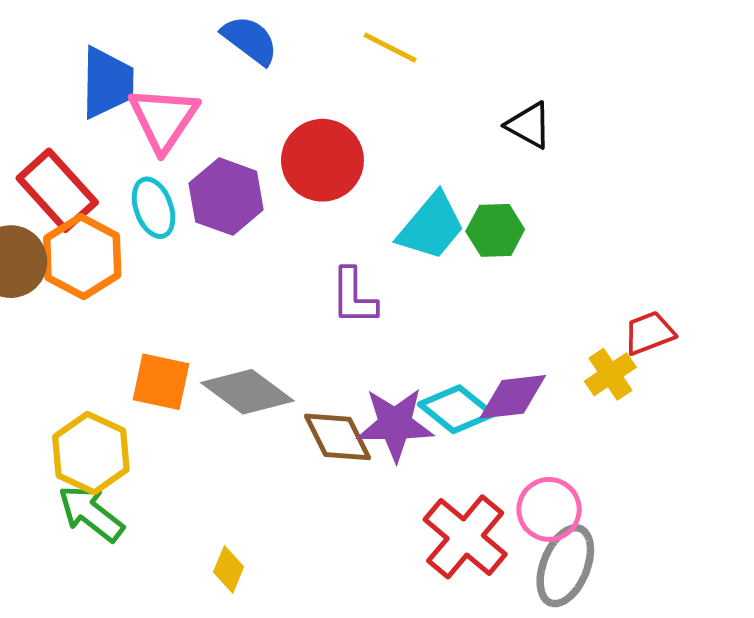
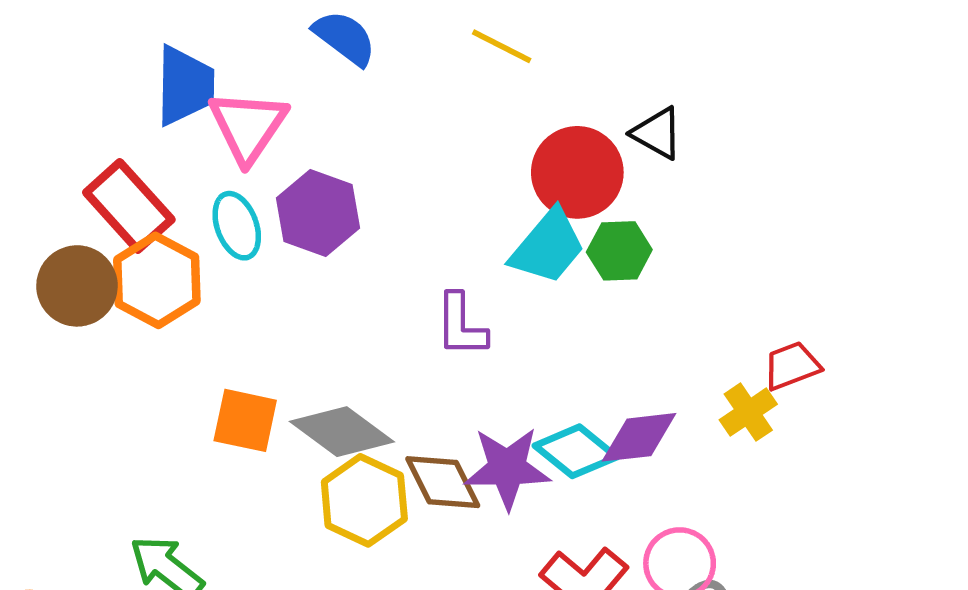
red circle: (322, 160) -> (577, 172), moved
yellow hexagon: (91, 453) -> (364, 500), moved

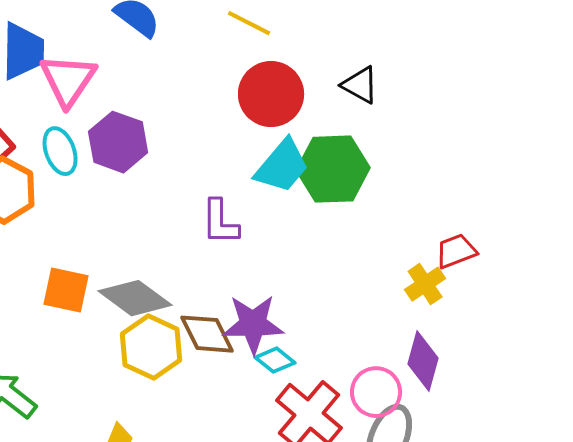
red circle: (577, 172) -> (271, 94), moved
green hexagon: (619, 251) -> (333, 169), size x1.6
purple diamond: (639, 437) -> (423, 361), moved, turned -68
cyan diamond: (576, 451) -> (275, 360), moved, size x0.7

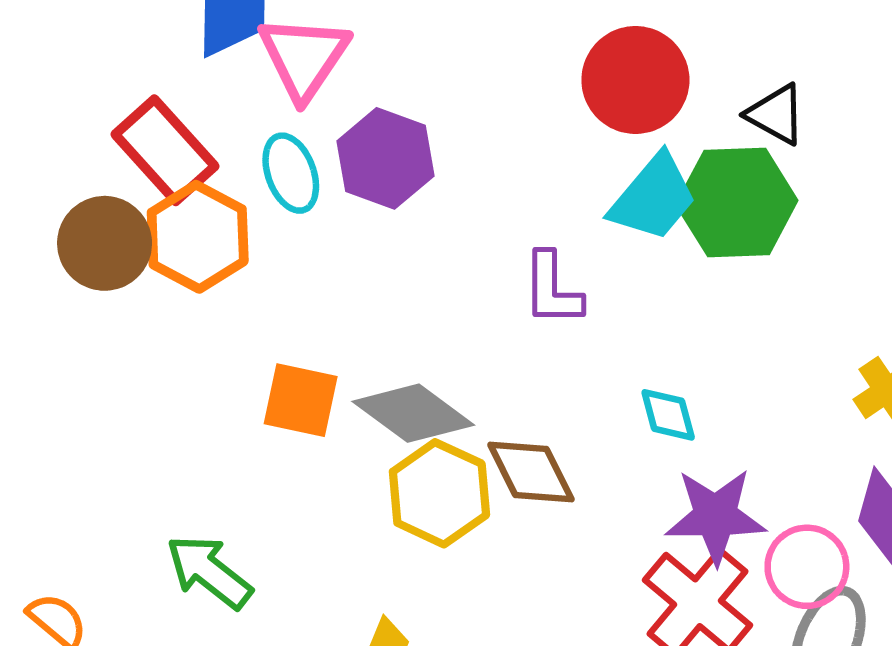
black triangle: (360, 85) -> (776, 114), moved
purple star: (253, 324) -> (715, 516), moved
cyan diamond: (275, 360) -> (668, 415), moved, turned 36

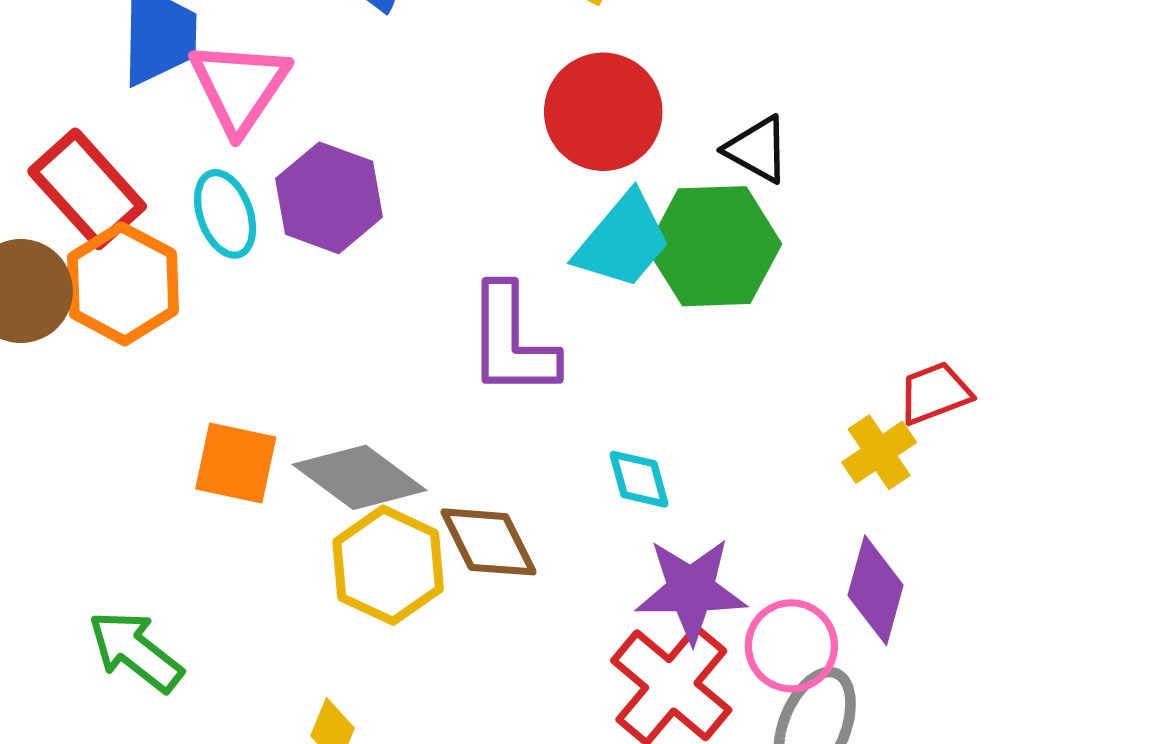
purple L-shape: (552, 289) -> (512, 341), size x1.4

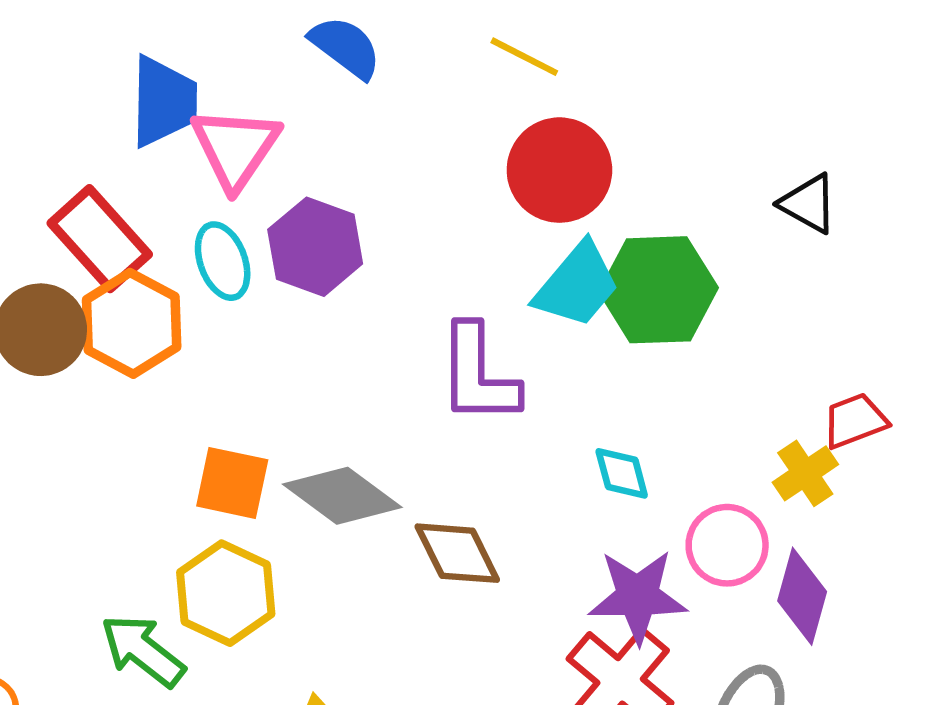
black triangle: (757, 149) -> (808, 204), moved
cyan diamond: (639, 479) -> (622, 473), moved
yellow hexagon: (388, 565) -> (226, 593), moved
pink circle: (791, 646) -> (727, 545), moved

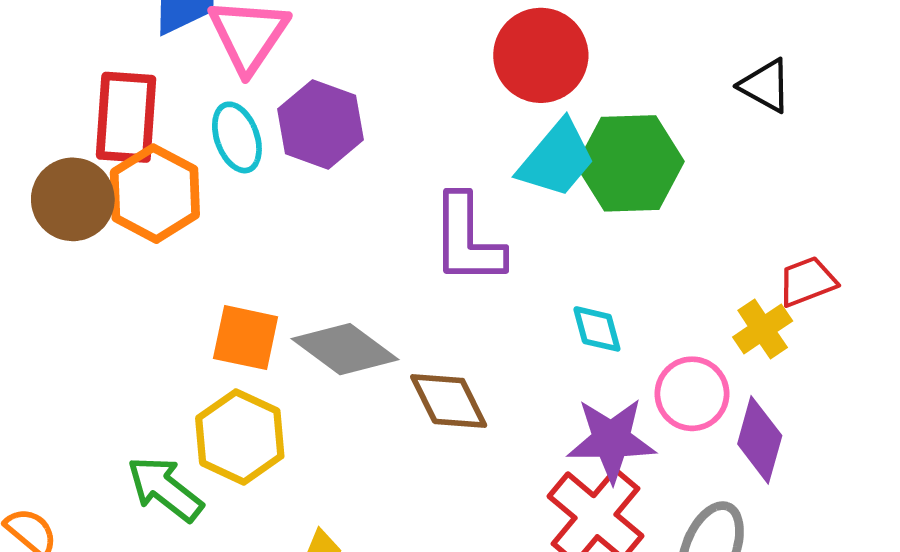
red rectangle: (100, 239) -> (126, 117), turned 46

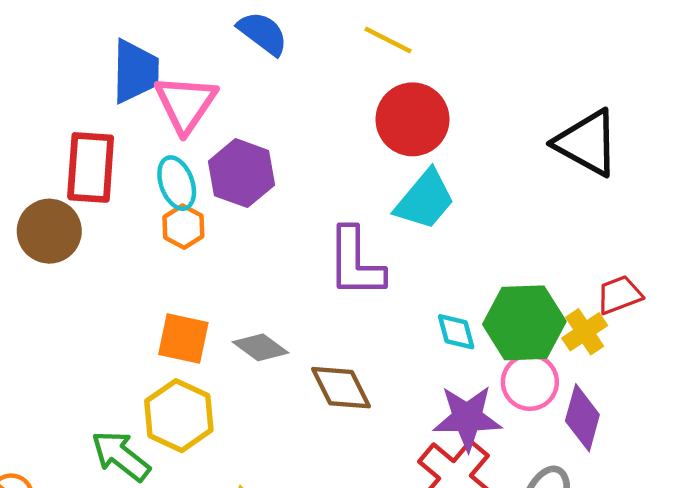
black triangle: (765, 86) -> (587, 143), size x1.6
green hexagon: (630, 163) -> (524, 323), moved
orange hexagon: (155, 194) -> (183, 227), moved, size x0.6
gray diamond: (345, 349) -> (261, 347), size x0.7

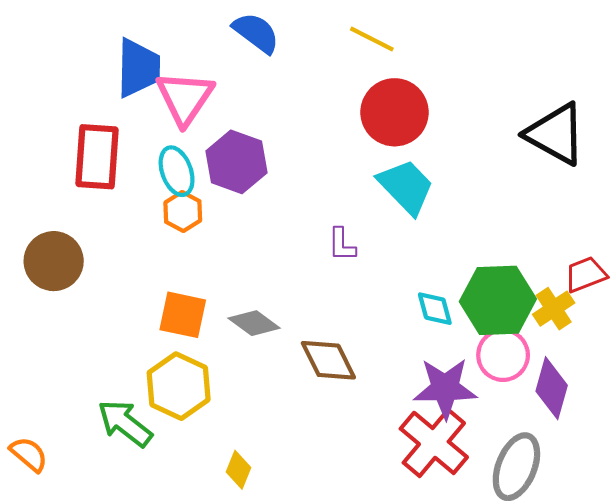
cyan trapezoid: (425, 200) -> (406, 187), turned -84
brown circle: (49, 231) -> (54, 261), moved
purple L-shape: (356, 262) -> (342, 245), size x0.5

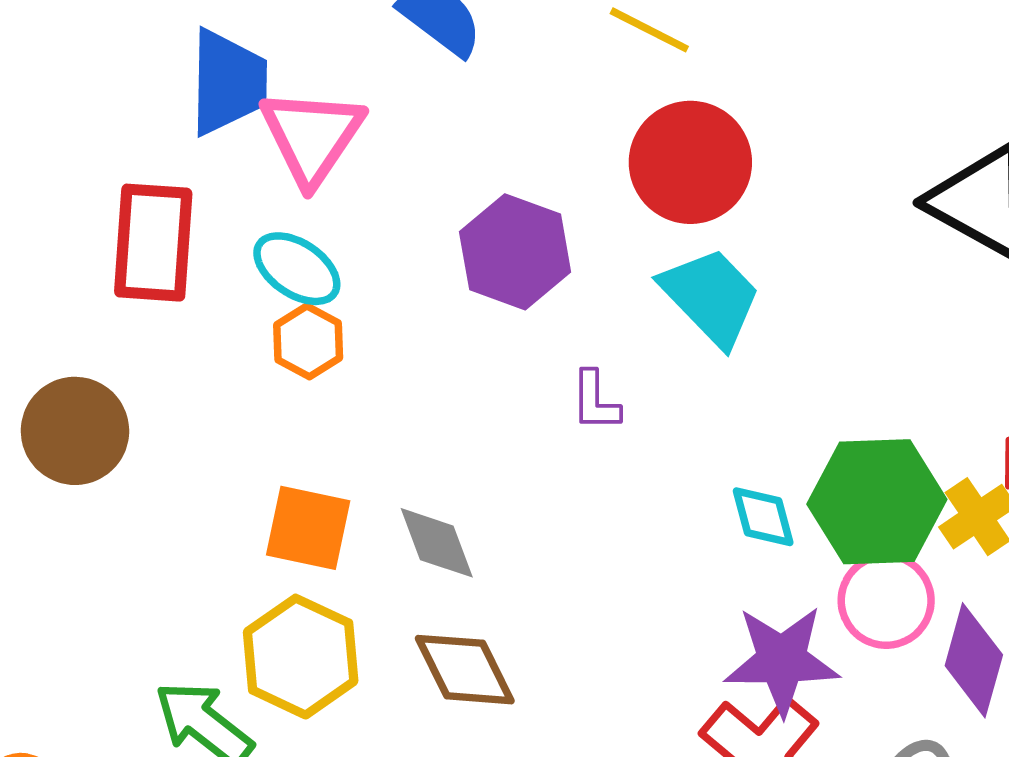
purple hexagon: (236, 162) -> (515, 252), moved
cyan ellipse: (177, 171) -> (297, 269), turned -36
gray diamond: (254, 323) -> (437, 543), turned 33
brown diamond: (328, 360) -> (465, 670), moved

